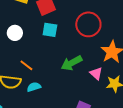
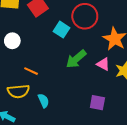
cyan square: (50, 30) -> (62, 30), moved, turned 35
cyan semicircle: (34, 87) -> (44, 101), moved, turned 96

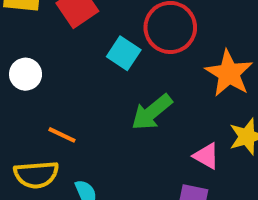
pink triangle: (103, 64) -> (206, 156), moved

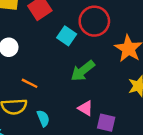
pink triangle: (206, 156) -> (85, 108), moved

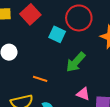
orange line: (30, 83) -> (40, 79), moved

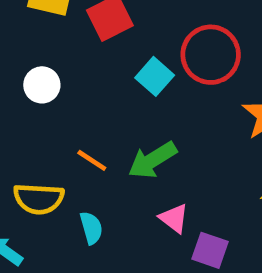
green arrow: (76, 62) -> (152, 160), moved

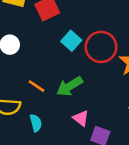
red circle: (211, 55) -> (101, 47), moved

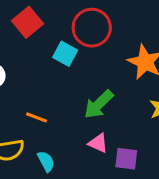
red circle: (101, 47) -> (92, 28), moved
green arrow: (70, 86) -> (99, 104), moved

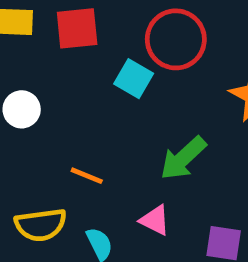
red square: (28, 22) -> (77, 28), turned 32
pink triangle: (98, 143) -> (155, 220), moved

